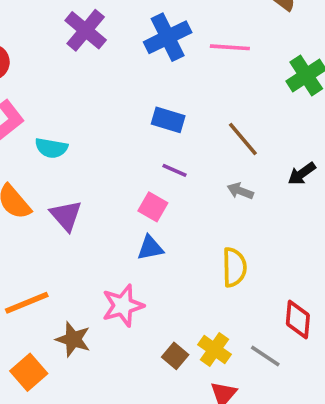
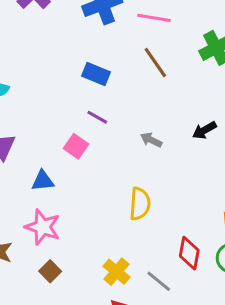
brown line: (243, 139) -> (155, 63), moved
blue triangle: (150, 248) -> (43, 181), moved
pink star: (123, 306) -> (43, 227), turned 30
brown square: (175, 356) -> (50, 271), moved

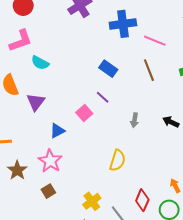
black arrow: (204, 130) -> (171, 122), turned 42
gray arrow: (151, 140) -> (134, 120), turned -120
blue triangle: (43, 181) -> (57, 131), turned -35

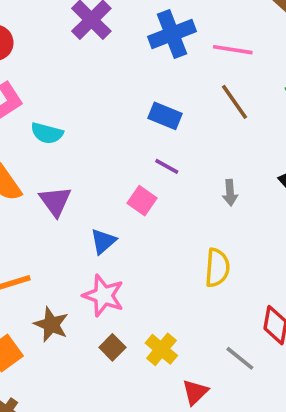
yellow cross: (92, 201) -> (161, 349), moved

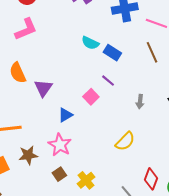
cyan semicircle: (47, 133) -> (90, 43), moved
yellow semicircle: (217, 268) -> (125, 141), turned 30
brown star: (51, 324) -> (28, 155), turned 30

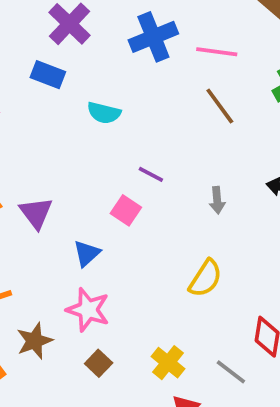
blue rectangle: (112, 53) -> (48, 75), moved
yellow cross: (86, 180) -> (168, 363), moved

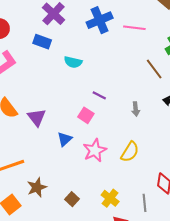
brown line: (220, 106) -> (154, 69), moved
pink star: (88, 310) -> (95, 150), moved, turned 30
gray line: (231, 372) -> (144, 203), turned 48

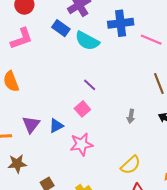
cyan semicircle: (73, 62) -> (87, 41), moved, size x1.4
purple line: (99, 95) -> (90, 85), moved
purple triangle: (37, 117) -> (31, 124), moved
yellow semicircle: (130, 152) -> (131, 165), moved

